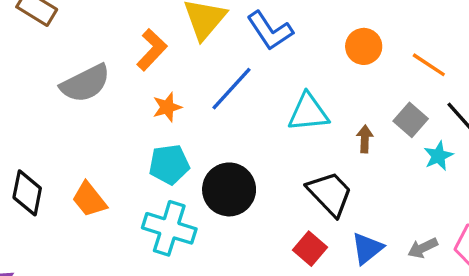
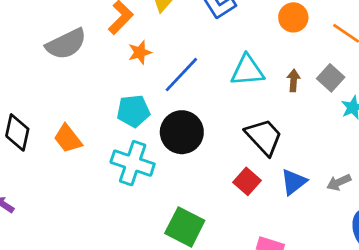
blue line: (232, 89) -> (181, 75), moved
orange star: (167, 107) -> (140, 52), moved
brown arrow: (365, 139) -> (294, 80), moved

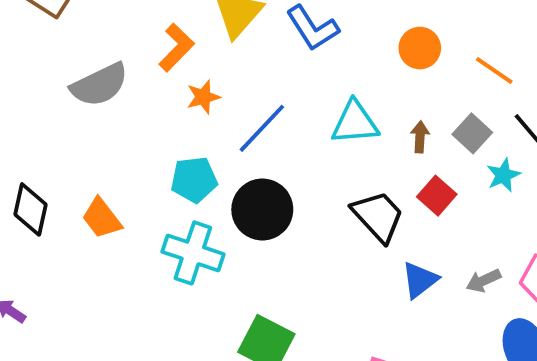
red square: (247, 181) -> (437, 196), moved

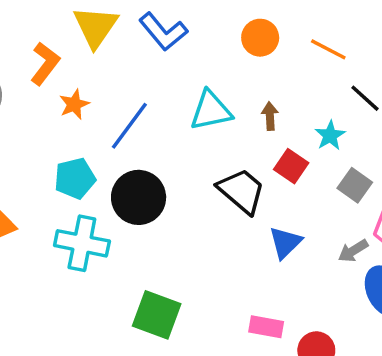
gray square: (472, 133) -> (355, 185), moved
cyan star: (503, 175) -> (330, 135), moved
gray arrow: (483, 281) -> (353, 251), moved

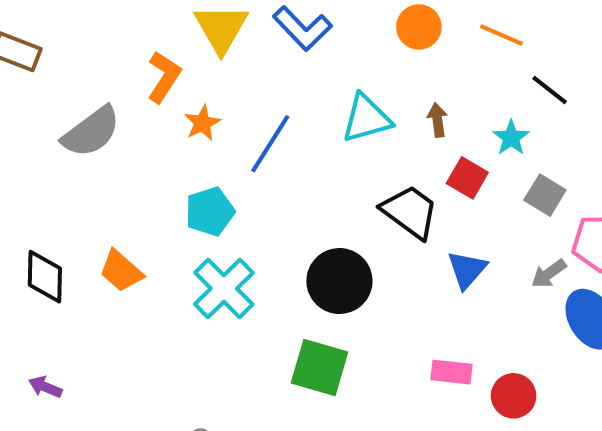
black circle: (139, 197) -> (339, 281), moved
cyan cross: (82, 243) -> (224, 288), turned 38

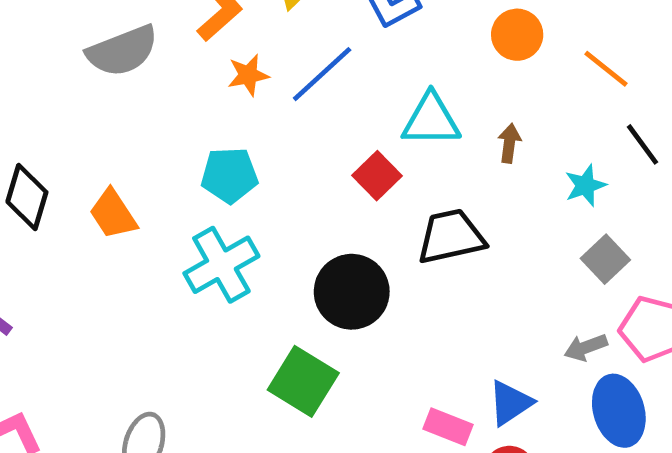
blue line: (270, 144) -> (322, 74), moved
red square: (467, 178) -> (377, 176), moved
black trapezoid: (410, 212) -> (451, 237), turned -64
blue triangle: (467, 270) -> (510, 403), moved

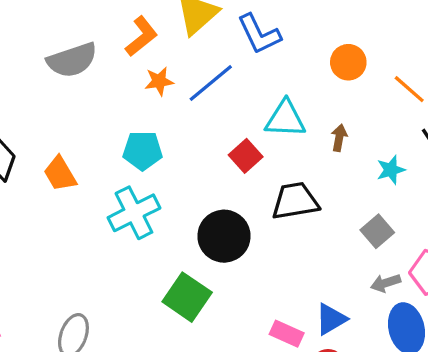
gray square: (605, 259) -> (377, 231), moved

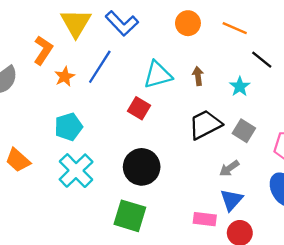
black trapezoid: (295, 201) -> (205, 125), moved
gray arrow: (386, 283) -> (229, 168), moved

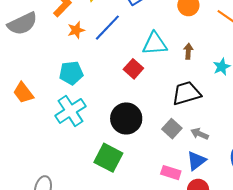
gray square: (244, 131) -> (172, 129), moved
gray arrow: (229, 168) -> (200, 134), turned 48

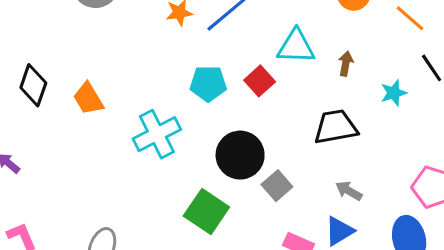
cyan pentagon: (71, 73) -> (208, 84), moved
gray square: (172, 129) -> (277, 186), moved

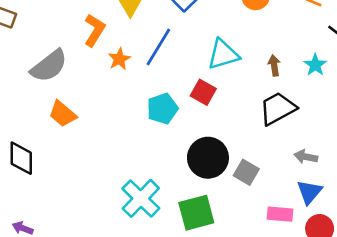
brown arrow: (346, 64) -> (274, 65), moved
orange trapezoid: (88, 99) -> (63, 114), moved
cyan cross: (157, 134) -> (141, 198), moved
green square: (206, 212) -> (196, 213), turned -30

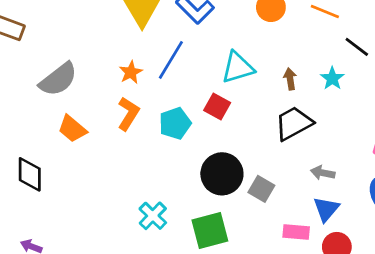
orange L-shape: (94, 30) -> (128, 114), moved
cyan cross: (141, 198) -> (153, 216), size x0.7

